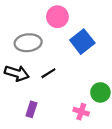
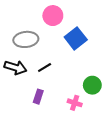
purple rectangle: (31, 109) -> (38, 97), moved

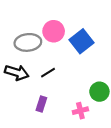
pink circle: (53, 16) -> (54, 31), moved
pink cross: (75, 103) -> (80, 111), turned -32

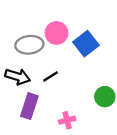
purple rectangle: (41, 104) -> (29, 106), moved, size x1.5
pink cross: (80, 111) -> (67, 120), moved

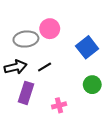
blue square: (86, 44) -> (87, 47), moved
black arrow: (18, 77) -> (16, 67), turned -30

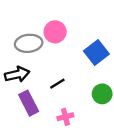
black line: (45, 67) -> (57, 84), moved
purple rectangle: (26, 93) -> (29, 103), turned -45

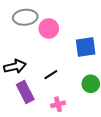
gray ellipse: (29, 43) -> (25, 17), moved
blue square: (96, 53) -> (86, 47), turned 30

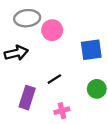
black arrow: (15, 66) -> (16, 53), moved
purple rectangle: (25, 92) -> (27, 98), turned 45

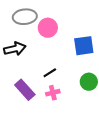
purple rectangle: (27, 98) -> (25, 90), turned -60
pink cross: (62, 111) -> (53, 93), moved

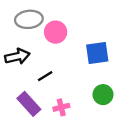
black line: (50, 73) -> (45, 76), moved

